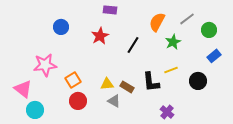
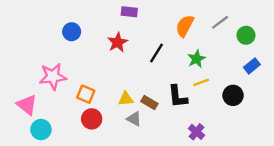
green star: (173, 42) -> (196, 59), moved
orange square: (73, 80) -> (86, 94), turned -35

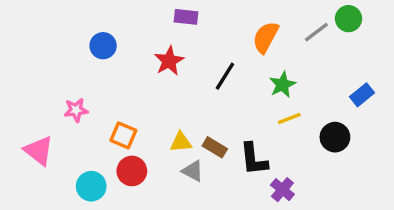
green circle: (246, 35) -> (349, 19), moved
pink star: (53, 76) -> (76, 110), size x0.6
black L-shape: (178, 97) -> (254, 159), moved
cyan circle: (41, 130) -> (91, 186), moved

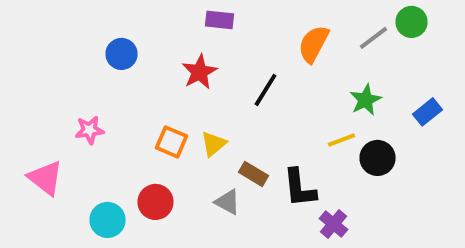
green star: (282, 85) -> (366, 100), moved
orange square: (123, 135) -> (172, 142), moved
black circle: (335, 137) -> (378, 158), moved
yellow triangle: (181, 142) -> (214, 144), moved, turned -35

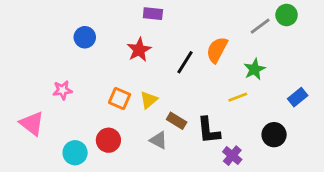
orange semicircle: (314, 44) -> (217, 50), moved
blue rectangle: (428, 112) -> (298, 97), moved
black circle: (378, 158) -> (274, 135), moved

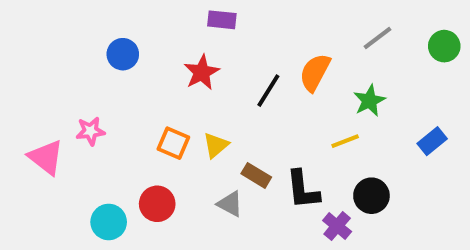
green circle: (287, 15) -> (444, 46), moved
pink triangle: (32, 124) -> (46, 157), moved
black circle: (274, 135) -> (371, 196), moved

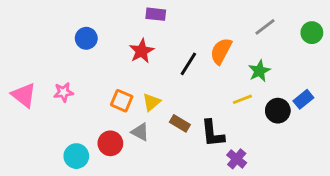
pink triangle: (46, 157) -> (24, 95), moved
black circle: (371, 196) -> (278, 111), moved
gray triangle: (230, 204) -> (140, 132), moved

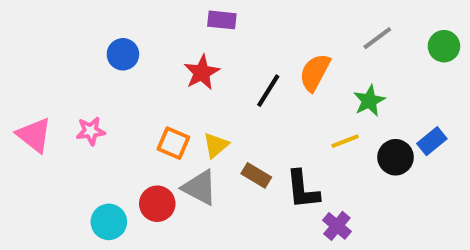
gray triangle: (140, 132) -> (200, 188), size x1.4

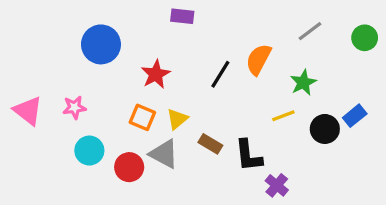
blue circle: (123, 54) -> (101, 44), size x1.5
red star: (202, 72) -> (156, 74), moved
cyan circle: (109, 222) -> (89, 151), moved

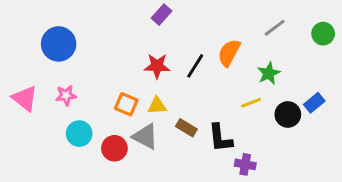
purple rectangle: (182, 16) -> (161, 15), turned -54
blue circle: (101, 44) -> (59, 44), moved
red star: (156, 74) -> (157, 66), moved, turned 30
yellow triangle: (177, 119) -> (157, 106), turned 36
purple cross: (277, 185) -> (245, 164), turned -30

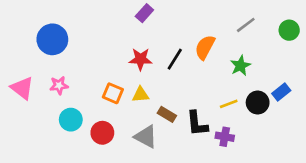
yellow line: (251, 103) -> (229, 104), moved
gray triangle: (145, 137) -> (146, 137), moved
purple cross: (245, 164) -> (225, 137), moved

